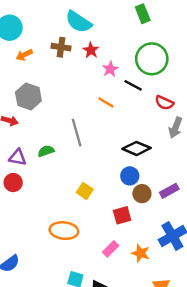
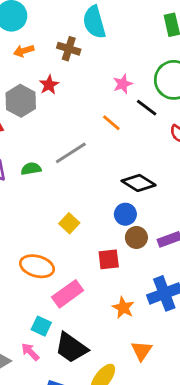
cyan semicircle: (79, 22) -> (94, 22), turned 32
red star: (91, 50) -> (49, 85), moved
gray line: (77, 133) -> (71, 153), turned 64
pink rectangle: (111, 249) -> (68, 294), moved, size x1.5

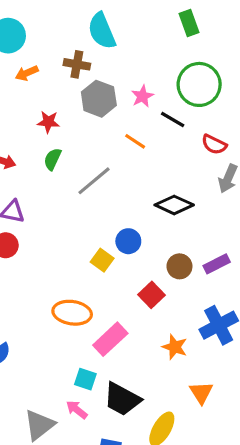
red star: (49, 85) -> (48, 122), moved, turned -30
gray hexagon: (21, 101) -> (99, 99), moved
green semicircle: (31, 169) -> (52, 159), moved, turned -48
blue circle: (125, 214) -> (128, 241), moved
red square: (109, 259) -> (152, 295), turned -30

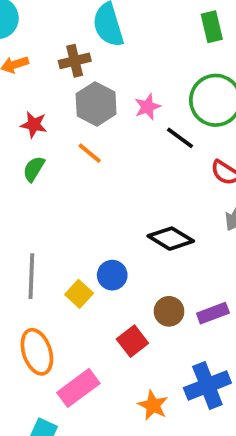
brown cross: (77, 64) -> (75, 61), turned -30
orange line: (135, 141) -> (90, 153), moved
gray line: (94, 181) -> (31, 276), moved, turned -54
orange ellipse: (72, 313) -> (37, 352), turned 57

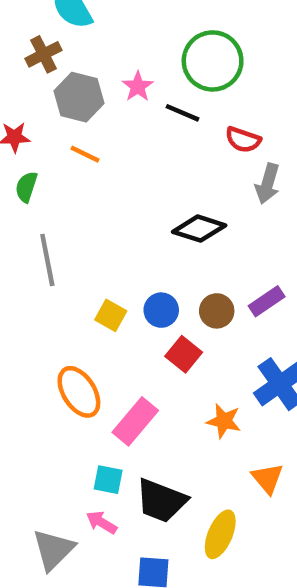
blue circle: (112, 275) -> (161, 310), moved
gray line: (31, 276) -> (47, 260), moved

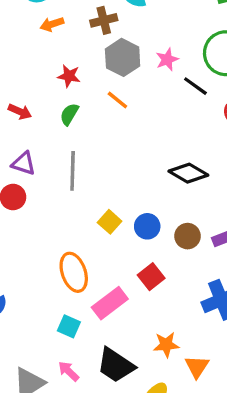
red square: (184, 354) -> (151, 277), moved
orange star: (224, 421) -> (166, 345), moved, turned -30
cyan square: (108, 480) -> (69, 326), moved

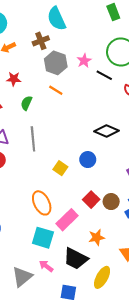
red star: (69, 76) -> (14, 79), moved
blue circle: (147, 226) -> (88, 160), moved
brown circle: (188, 236) -> (111, 202), moved
cyan square: (69, 326) -> (43, 238), size x1.5
orange star: (166, 345) -> (97, 237), moved

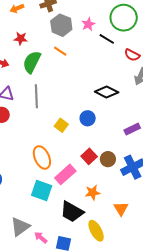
green semicircle: (26, 103) -> (32, 62), size x1.6
pink arrow: (46, 266) -> (41, 237), moved
yellow ellipse: (102, 277) -> (96, 231), turned -60

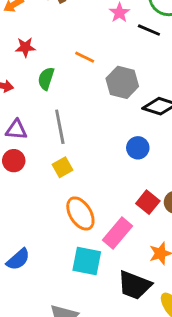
gray hexagon: (61, 25) -> (122, 82), moved
green semicircle: (32, 62) -> (46, 79), size x0.7
yellow square: (61, 125) -> (63, 167), moved, turned 32

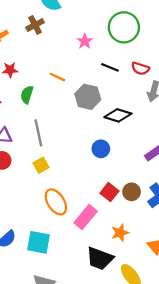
black line: (149, 30) -> (110, 67), moved
cyan square: (87, 261) -> (38, 242), moved

